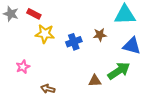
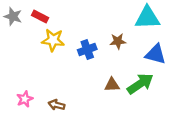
pink star: (23, 67) -> (25, 99), moved
brown triangle: (95, 81) -> (112, 85), moved

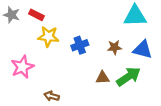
brown star: (118, 41) -> (114, 47), moved
pink star: (25, 99) -> (22, 67), moved, size x1.5

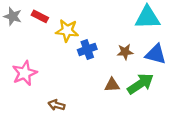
yellow star: (48, 37) -> (67, 31), moved

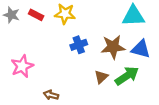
yellow star: (67, 31) -> (65, 14), moved
brown star: (125, 52) -> (113, 47), size x1.6
brown triangle: (112, 85) -> (101, 77), turned -40

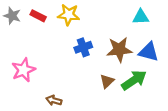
cyan triangle: (133, 16) -> (141, 17), size x0.7

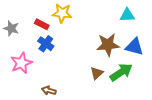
gray star: (12, 16) -> (11, 28), moved
red rectangle: (38, 16) -> (42, 24), moved
blue cross: (83, 47) -> (46, 44), moved, turned -35

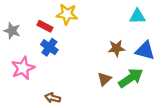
brown star: (108, 45) -> (116, 48), size x0.7

